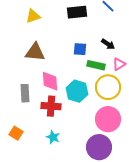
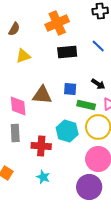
brown triangle: (35, 52) -> (42, 95), moved
pink diamond: (50, 81) -> (18, 106), moved

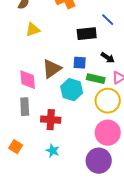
black rectangle: (67, 52) -> (87, 34), moved
brown triangle: (42, 95) -> (52, 69), turned -40
cyan hexagon: (67, 131) -> (72, 90), moved

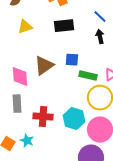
black rectangle: (87, 34) -> (64, 26), moved
black arrow: (108, 58) -> (100, 37), moved, turned -136
cyan hexagon: (72, 90) -> (74, 119), moved
cyan star: (53, 151) -> (27, 141), moved

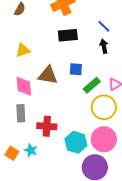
yellow triangle: (25, 27) -> (23, 50), moved
brown triangle: (44, 66) -> (48, 75), turned 45
green rectangle: (88, 76) -> (92, 85), turned -54
cyan hexagon: (74, 119) -> (76, 142), moved

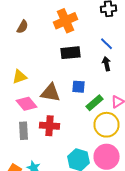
yellow triangle: (23, 50) -> (20, 77), moved
pink diamond: (24, 86) -> (26, 104), turned -35
red cross: (47, 126) -> (50, 126), moved

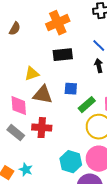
yellow triangle: (20, 77) -> (32, 74), moved
pink diamond: (26, 104) -> (19, 106), turned 35
gray rectangle: (24, 131) -> (16, 133), turned -48

